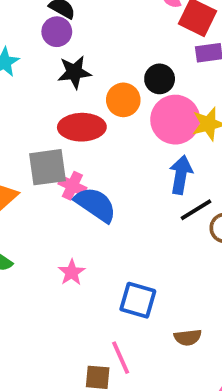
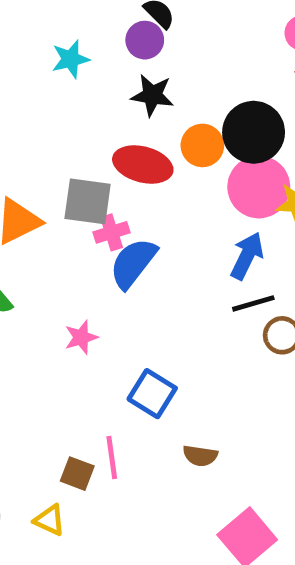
black circle: (160, 79) -> (254, 132), size x1.6
pink cross: (72, 186) -> (112, 232), turned 32
blue semicircle: (95, 205) -> (133, 263), turned -102

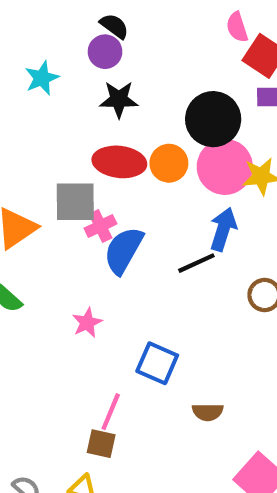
orange circle: (202, 145) -> (169, 163), moved
black line: (253, 303) -> (196, 263), moved
pink line: (112, 458) -> (111, 412), moved, turned 39

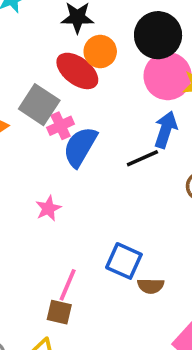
red ellipse: (119, 162) -> (77, 71), turned 30
orange circle: (169, 163) -> (100, 52), moved
gray square: (75, 202) -> (39, 105), turned 33
blue square: (157, 363) -> (124, 261), moved

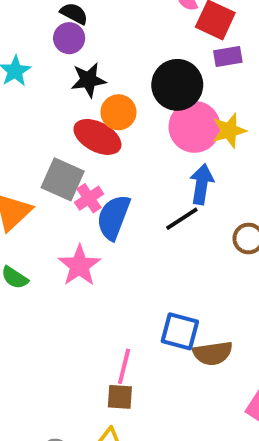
pink star: (48, 208) -> (79, 266), moved, size x1.5
brown semicircle: (151, 286) -> (213, 353), size x1.4

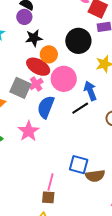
pink circle: (195, 127) -> (64, 79), moved
blue arrow: (202, 184) -> (90, 91), turned -30
pink cross: (89, 198) -> (36, 84), moved

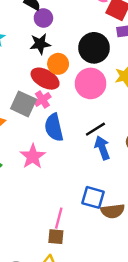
purple circle: (24, 17) -> (43, 18), moved
pink circle: (64, 79) -> (91, 83), moved
blue arrow: (90, 91) -> (102, 148), moved
blue semicircle: (46, 107) -> (54, 127), turned -35

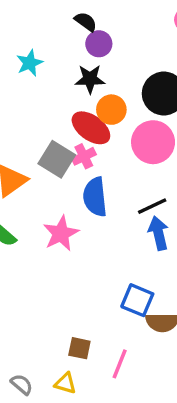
pink line: (59, 218) -> (120, 364), moved

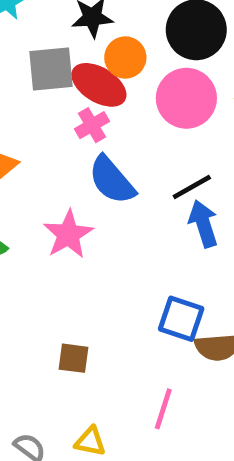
gray square: (57, 159) -> (51, 69), moved, turned -33
blue semicircle: (95, 197) -> (112, 180), turned -30
brown square: (79, 348) -> (73, 358), moved

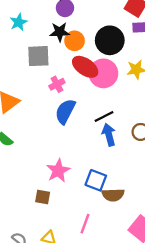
orange circle: (125, 57) -> (75, 41), moved
red ellipse: (99, 85) -> (85, 67), moved
blue semicircle: (112, 180) -> (65, 111), turned 65
pink star: (68, 234) -> (58, 171), moved

